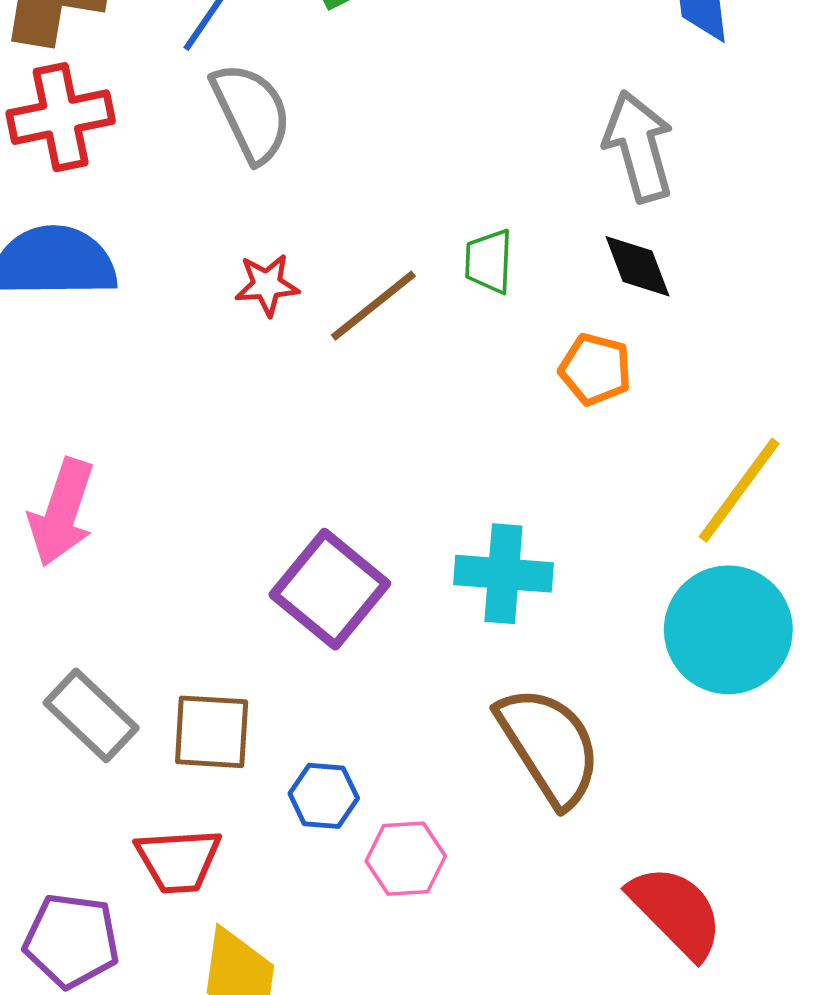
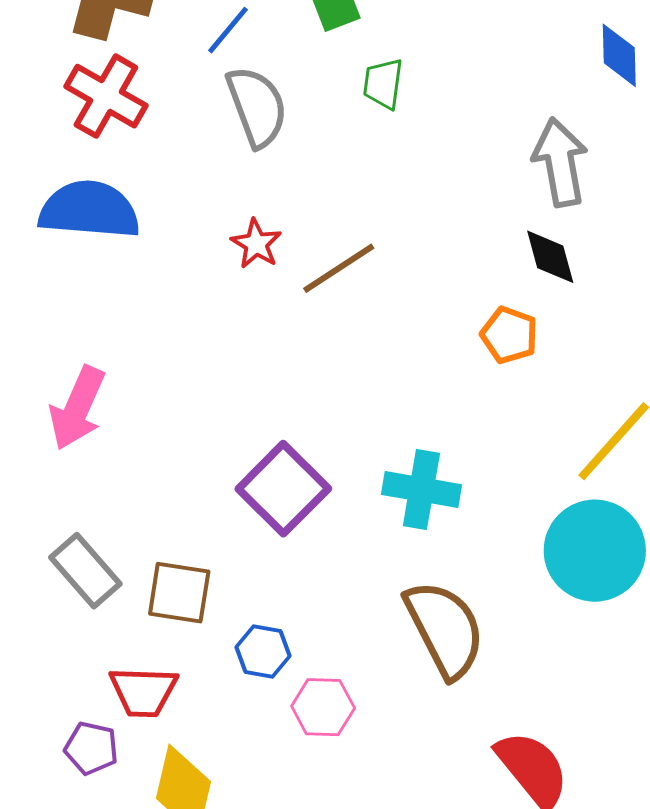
red cross: (61, 117) -> (106, 96), turned 36
green trapezoid: (489, 261) -> (383, 84), moved
red star: (267, 285) -> (256, 244), turned 30
purple pentagon: (72, 941) -> (91, 748), moved, size x0.7

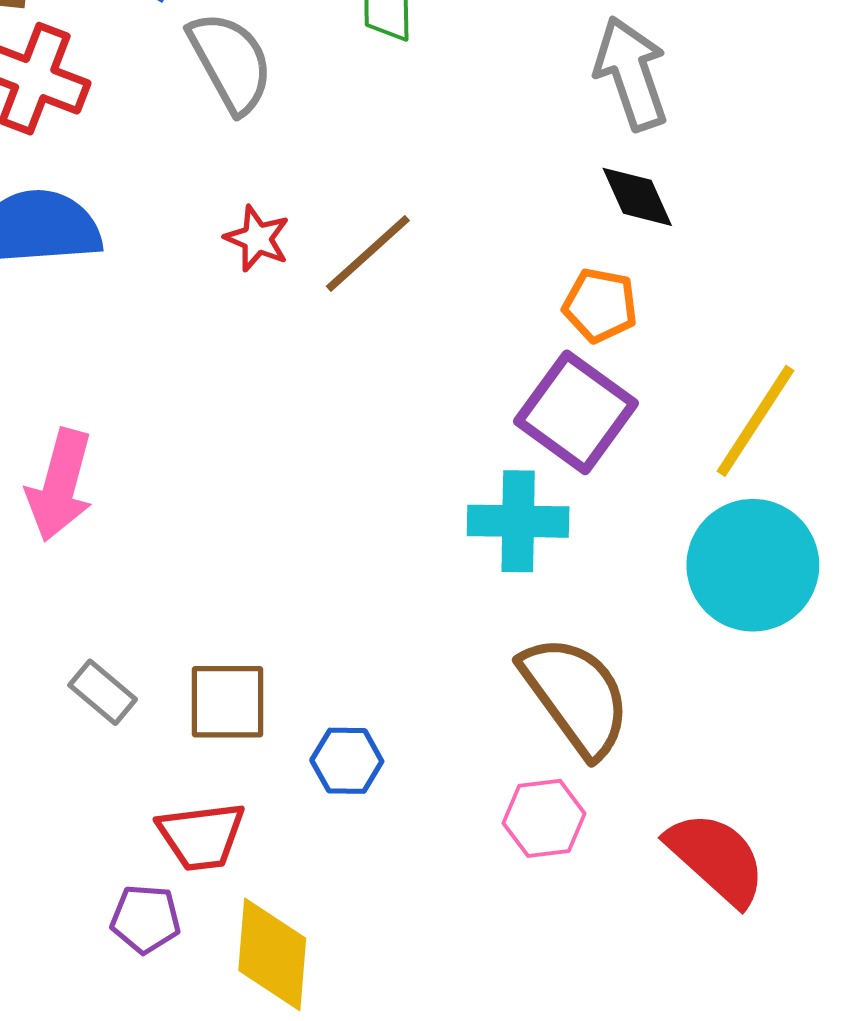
purple square: (283, 489) -> (576, 412), moved
gray rectangle: (85, 571) -> (103, 692), size x0.7
pink hexagon: (323, 707) -> (544, 818), moved

